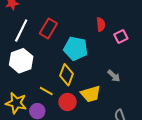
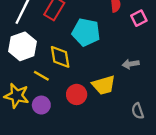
yellow diamond: (66, 75) -> (60, 57), moved, turned -30
gray arrow: (114, 76) -> (131, 64), turned 128
yellow line: (46, 91) -> (41, 76), moved

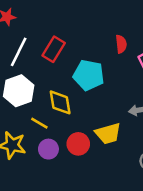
purple circle: (41, 105) -> (48, 149), moved

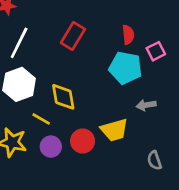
red rectangle: (54, 49) -> (73, 36), moved
cyan pentagon: (89, 75) -> (125, 68), moved

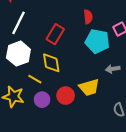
red semicircle: (128, 35) -> (88, 17), moved
red rectangle: (73, 36) -> (55, 34), moved

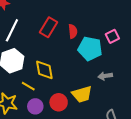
red semicircle: (88, 17) -> (73, 31), moved
red rectangle: (55, 34) -> (48, 27), moved

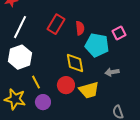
yellow diamond: (44, 70) -> (75, 63), moved
yellow line: (28, 86) -> (36, 82), turned 32
red circle: (59, 102) -> (66, 85), moved

